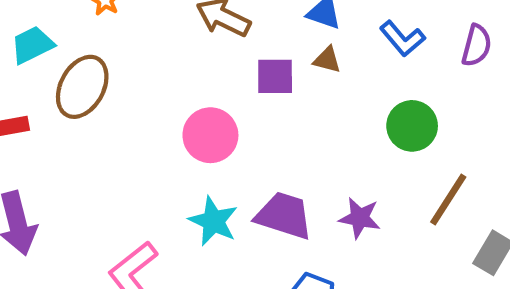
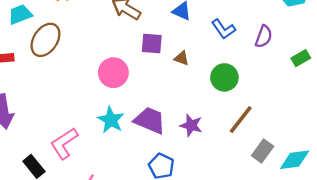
brown triangle: (327, 60) -> (182, 58), moved

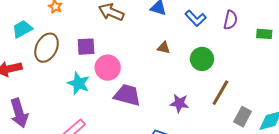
purple square: (152, 44) -> (86, 47), moved
green rectangle: (301, 58) -> (264, 34), turned 42
cyan star: (111, 120) -> (79, 83), moved
purple trapezoid: (150, 120) -> (127, 95), moved

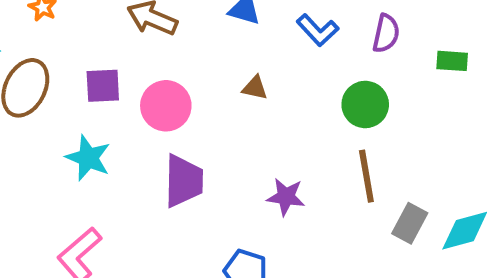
green circle: (202, 59) -> (365, 104), moved
pink circle: (108, 68) -> (166, 106), moved
brown line: (220, 93) -> (366, 176), turned -40
purple trapezoid: (127, 95) -> (184, 181), turned 76

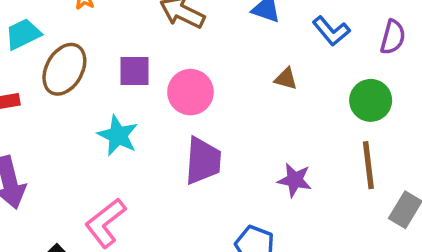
brown triangle: (255, 88) -> (286, 79), moved

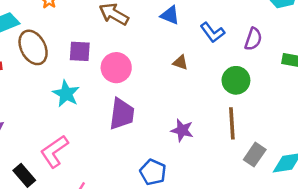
brown ellipse: (64, 69) -> (33, 47), turned -60

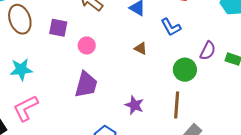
purple semicircle: (253, 39) -> (208, 51), moved
pink circle: (116, 68) -> (87, 45), size x0.7
cyan star: (66, 94) -> (21, 70), moved, turned 30

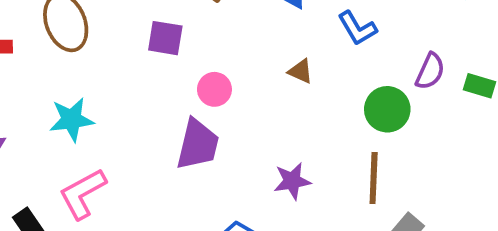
purple square: (58, 28) -> (165, 38), moved
pink circle: (87, 45) -> (214, 89), moved
purple star: (134, 105) -> (292, 181), turned -30

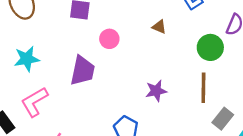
purple trapezoid: (198, 144) -> (83, 71), moved

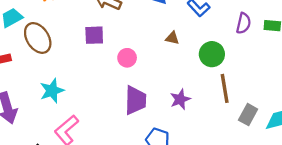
green circle: (210, 47) -> (212, 54), moved
purple trapezoid: (83, 71) -> (135, 100), moved

